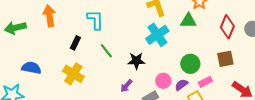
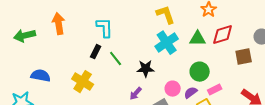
green triangle: (188, 21) -> (198, 39), moved
red diamond: (227, 27) -> (223, 35), moved, turned 50
black rectangle: (75, 43) -> (96, 52), moved
brown square: (225, 59) -> (244, 57), moved

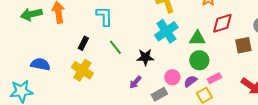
green arrow: (25, 36) -> (31, 14), moved
green triangle: (198, 39) -> (197, 38), moved
black rectangle: (96, 52) -> (83, 43), moved

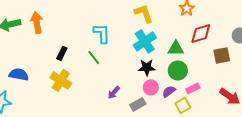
cyan L-shape: (104, 16) -> (102, 33), moved
black star: (145, 57) -> (147, 67), moved

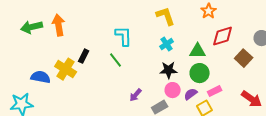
cyan cross: (145, 41) -> (167, 44), size x0.6
brown square: (222, 55) -> (244, 58), turned -36
yellow cross: (61, 80) -> (66, 69), moved

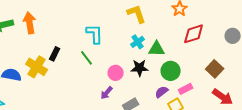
green triangle: (198, 51) -> (157, 49), moved
brown square: (244, 58) -> (215, 69), moved
pink circle: (173, 90) -> (116, 73), moved

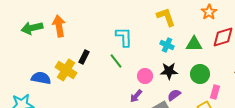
cyan cross: (138, 42) -> (167, 45), turned -32
green triangle: (157, 49) -> (194, 44), moved
pink rectangle: (186, 89) -> (215, 92), turned -48
purple semicircle: (162, 92) -> (174, 95), moved

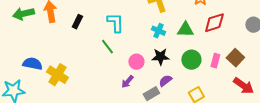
black rectangle: (84, 57) -> (77, 22), moved
yellow cross: (66, 70) -> (57, 75), moved
pink rectangle: (215, 92) -> (215, 61), moved

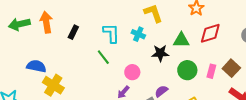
cyan cross: (158, 31) -> (138, 34), moved
black star: (160, 57) -> (160, 53), moved
blue semicircle: (32, 64) -> (36, 66), moved

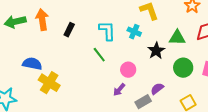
black star: (160, 53) -> (156, 51), turned -30

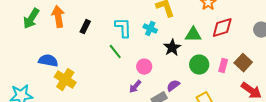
green arrow: (15, 22) -> (31, 19), turned -45

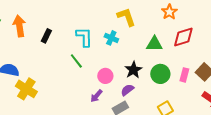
black star: (172, 48) -> (133, 70), moved
purple semicircle: (173, 86) -> (127, 90), moved

